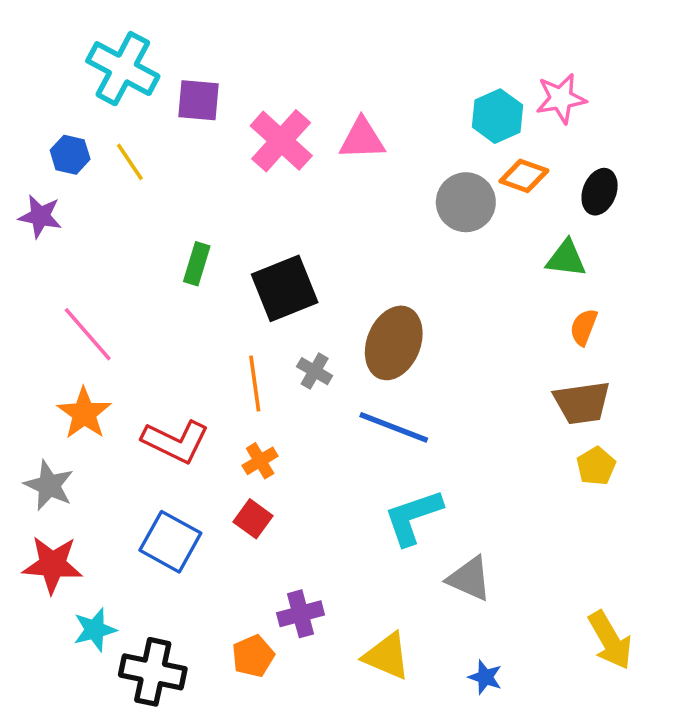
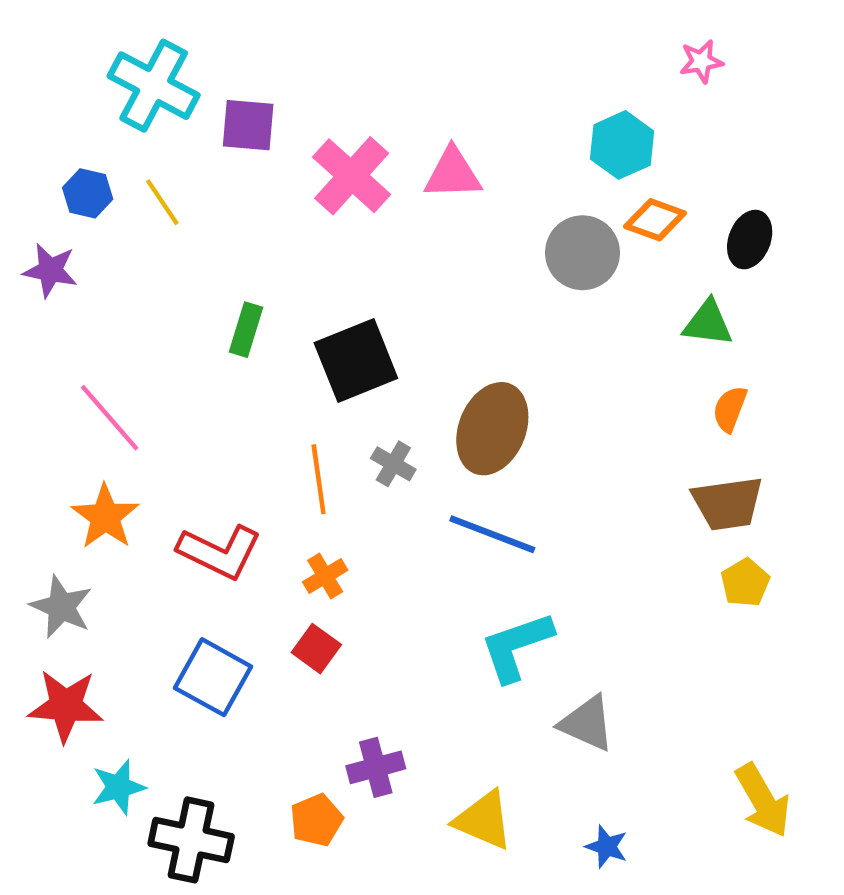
pink star: (561, 98) -> (701, 61), moved, size x0.7

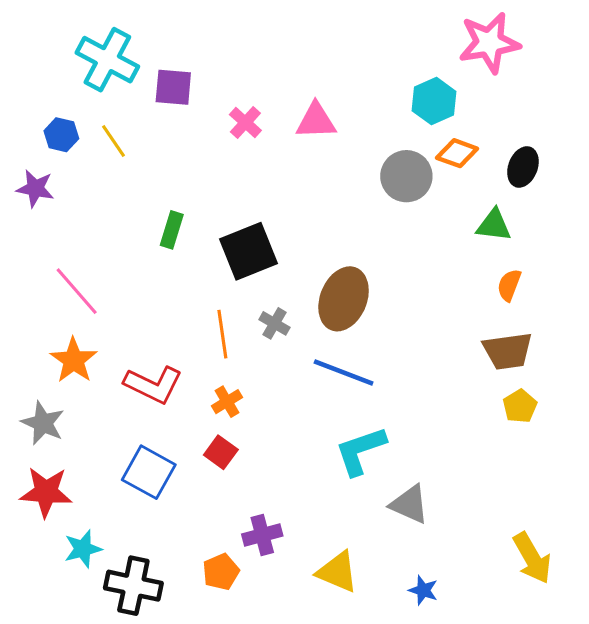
pink star: (701, 61) -> (489, 43), size x2.0
pink cross: (352, 176) -> (245, 123), size x0.6

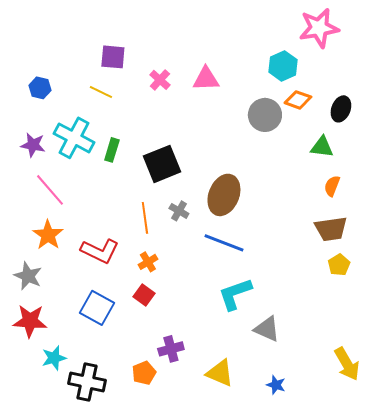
cyan cross: (107, 60) -> (74, 138), moved
yellow line: (113, 141) -> (101, 92), moved, turned -30
purple star: (35, 188) -> (33, 145), moved

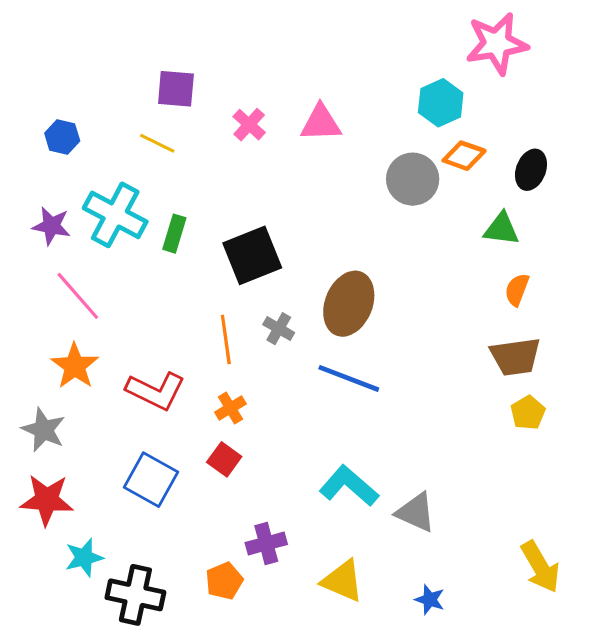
cyan L-shape: (235, 294) -> (349, 486), moved, turned 60

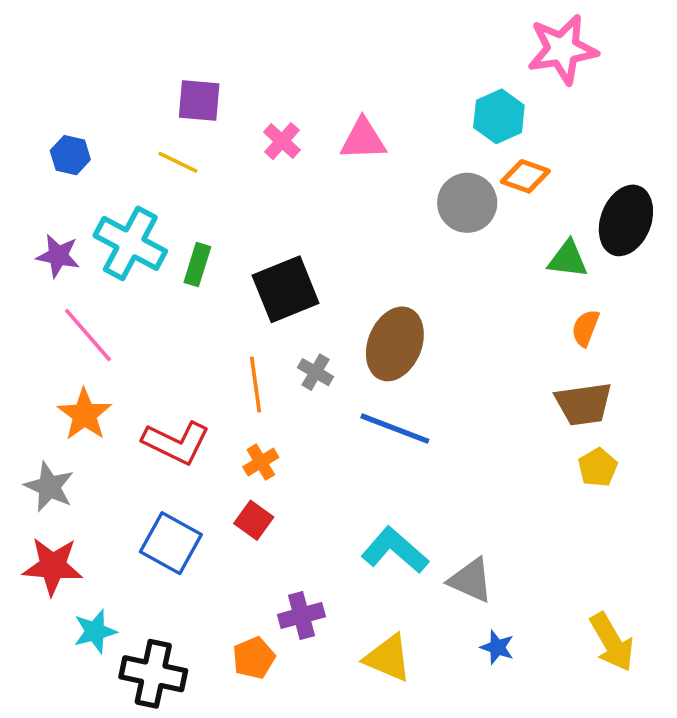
black ellipse: (531, 170) -> (626, 220), moved, size x1.5
blue star: (430, 600) -> (497, 647), moved

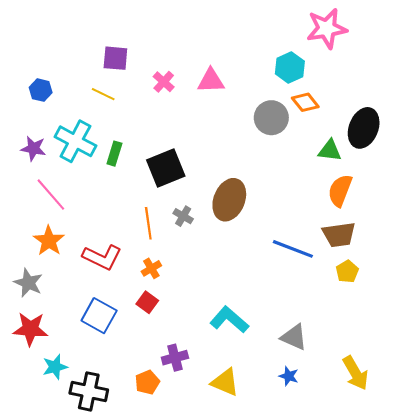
orange diamond: (525, 176) -> (305, 102), turned 32
orange semicircle: (585, 328) -> (340, 190), size x1.5
blue line: (395, 429) -> (293, 249), moved
gray triangle: (471, 580) -> (294, 337), moved

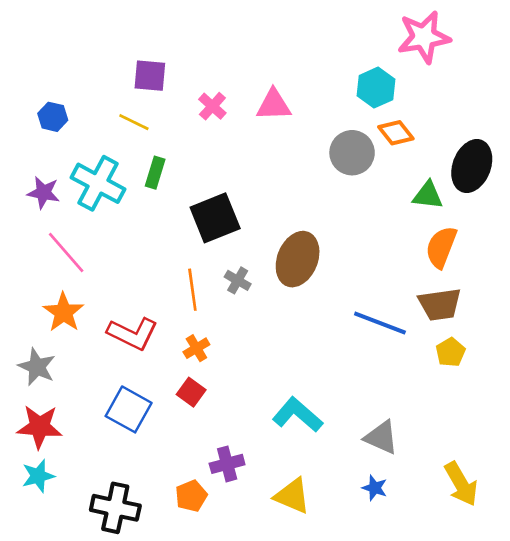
green rectangle: (114, 154) -> (155, 173), moved
cyan star: (55, 367) -> (38, 476), moved

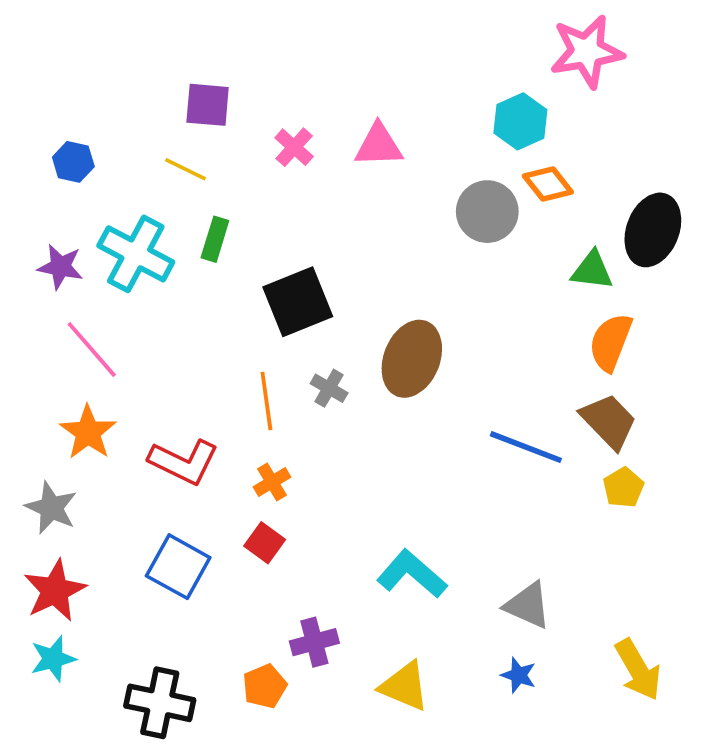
brown trapezoid: (440, 304) -> (609, 421), turned -126
red star: (40, 427) -> (55, 591), turned -30

